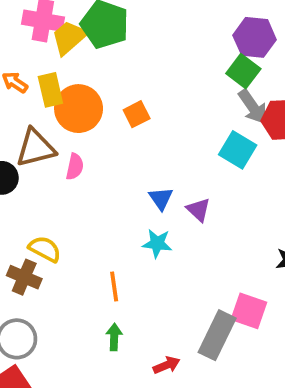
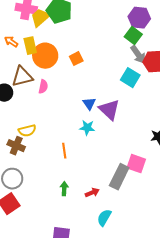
purple triangle: (198, 210) -> (109, 110), size x1.6
yellow semicircle: (45, 249) -> (27, 131), turned 138
green arrow: (114, 337) -> (64, 189), moved

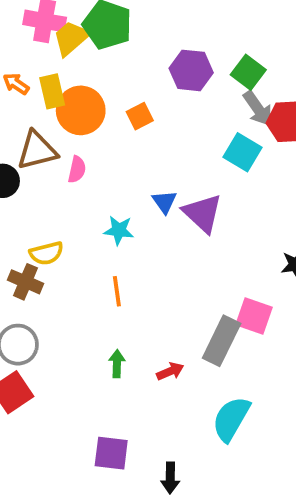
purple hexagon: (139, 18) -> (191, 70), moved
cyan star: (87, 128) -> (119, 230), moved
cyan semicircle: (104, 218) -> (231, 419), moved, size x1.4

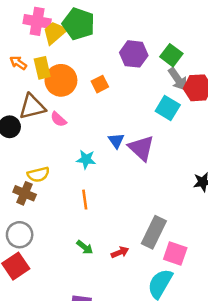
pink semicircle: (77, 169) -> (58, 119), turned 120
pink square: (254, 316) -> (175, 254), moved
green arrow: (117, 364) -> (85, 247), turned 126

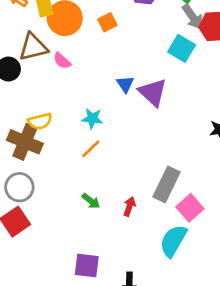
cyan star: (86, 159) -> (92, 118), moved
brown cross: (25, 193) -> (25, 142), size x1.4
orange line: (85, 200) -> (91, 149), turned 54
red arrow: (120, 252) -> (129, 206), turned -48
pink square: (175, 254) -> (190, 208), turned 30

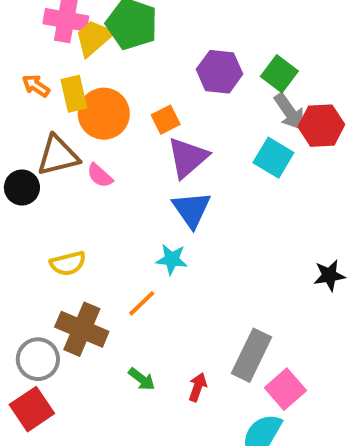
blue triangle: (125, 84) -> (192, 209), size x1.5
purple triangle: (153, 92) -> (188, 158), moved, turned 36
cyan star: (92, 118) -> (172, 259), moved
brown cross: (25, 142) -> (82, 329), moved

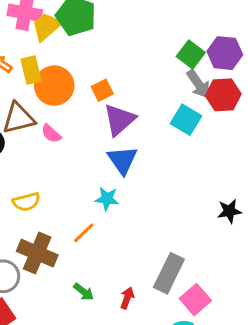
purple hexagon: (220, 72) -> (225, 53), moved

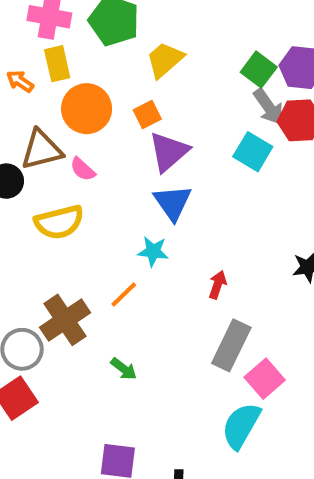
yellow trapezoid: (46, 27) -> (165, 60), moved
yellow rectangle: (31, 70) -> (57, 64), moved
yellow semicircle: (26, 202) -> (59, 222), moved, size x1.4
brown cross: (37, 253) -> (65, 320), turned 33
red arrow: (127, 298) -> (218, 285), moved

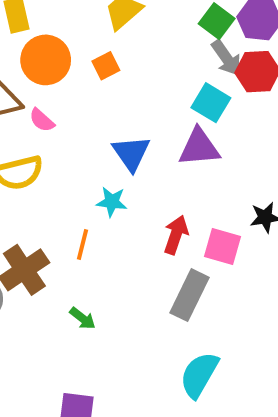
purple triangle: (169, 152) -> (199, 147), moved, turned 36
red arrow: (218, 285) -> (176, 235), size x1.4
orange line: (124, 295) -> (83, 245), turned -32
pink square: (265, 379) -> (223, 246), moved, turned -33

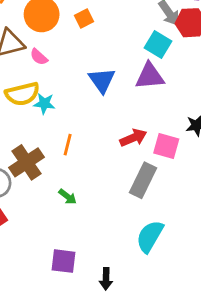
cyan star: (112, 202) -> (44, 103), moved
red arrow: (176, 235) -> (133, 138), turned 48

